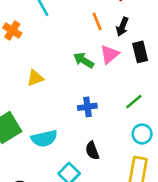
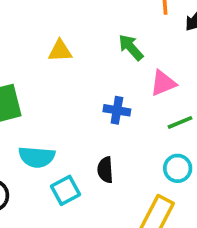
pink triangle: (110, 54) -> (163, 83), moved
cyan semicircle: (44, 139) -> (37, 157), moved

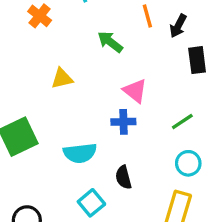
green arrow: (131, 47) -> (110, 42), moved
pink triangle: (163, 83) -> (135, 91), moved, turned -48
cyan semicircle: (37, 157) -> (80, 153), moved

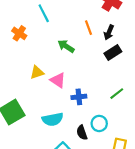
black rectangle: (197, 60) -> (113, 53), moved, turned 70
pink triangle: (135, 91) -> (58, 80), moved
cyan circle: (188, 163) -> (99, 123), moved

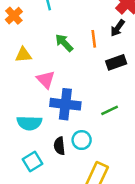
orange line: (88, 28) -> (94, 39), moved
black arrow: (109, 32) -> (118, 28), moved
yellow triangle: (37, 72) -> (23, 55), moved
blue cross: (79, 97) -> (65, 104), size x1.6

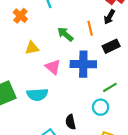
blue cross: (65, 104) -> (83, 64), moved
cyan semicircle: (29, 123) -> (37, 95), moved
cyan circle: (82, 140) -> (101, 107), moved

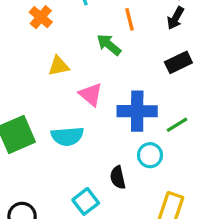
orange line: (90, 28) -> (130, 19), moved
blue cross: (83, 64) -> (137, 111), moved
cyan circle: (101, 107) -> (150, 155), moved

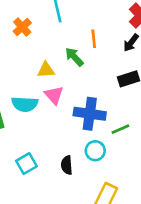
yellow triangle: (59, 66) -> (46, 70), moved
cyan semicircle: (67, 136) -> (25, 104), moved
cyan square: (86, 201) -> (26, 164), moved

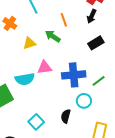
yellow triangle: (46, 70) -> (29, 43), moved
pink triangle: (54, 95) -> (45, 67), turned -42
black semicircle: (67, 165) -> (66, 116), turned 32

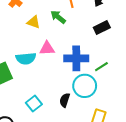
yellow triangle: (29, 43) -> (34, 22), turned 32
cyan circle: (84, 101) -> (85, 86), size x1.5

